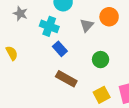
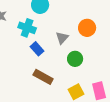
orange circle: (109, 17) -> (87, 28), moved
gray triangle: (87, 25) -> (62, 38), moved

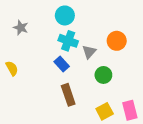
cyan cross: (27, 28) -> (68, 41), moved
brown rectangle: (43, 77) -> (68, 95), turned 42

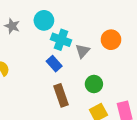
cyan circle: (65, 15) -> (44, 20), moved
green circle: (103, 75) -> (94, 84), moved

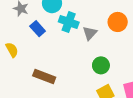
blue rectangle: (54, 64) -> (38, 29), moved
brown rectangle: (61, 95) -> (44, 76), moved, turned -50

